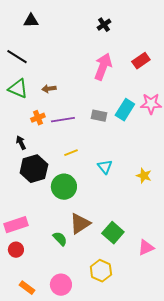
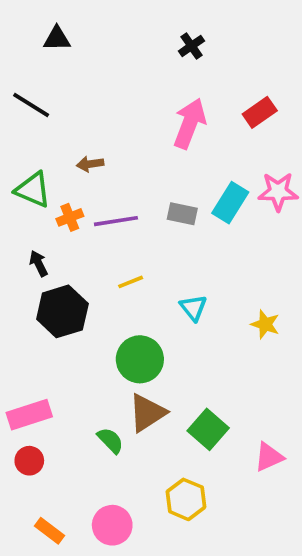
green triangle: (18, 89) -> (33, 190), moved
green circle: (64, 187) -> (140, 359), moved

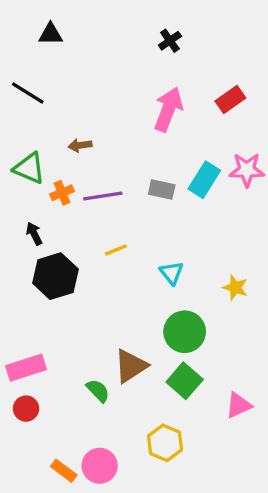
green circle: (140, 359) -> (185, 332), moved
orange rectangle: (50, 531) -> (64, 471), moved

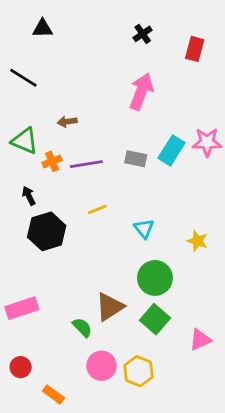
red rectangle: (230, 100) -> (195, 49), moved, turned -40
red circle: (26, 409) -> (21, 367), moved
pink circle: (100, 466) -> (101, 366), moved

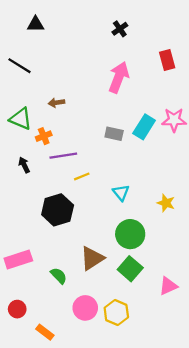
red rectangle: (195, 49) -> (167, 60), moved, turned -30
purple line: (86, 164) -> (63, 156), moved
black hexagon: (47, 231) -> (58, 210), moved
green semicircle: (82, 327) -> (59, 276), moved

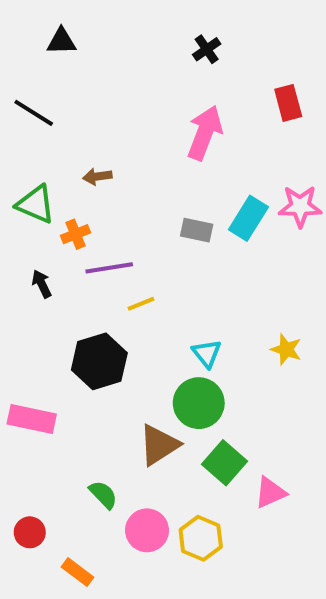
cyan triangle: (121, 193) -> (207, 353), moved
green circle: (130, 234) -> (199, 403), moved
pink rectangle: (18, 259) -> (32, 419), moved, turned 30
green semicircle: (59, 276) -> (103, 495), moved
pink triangle: (168, 286) -> (270, 493), moved

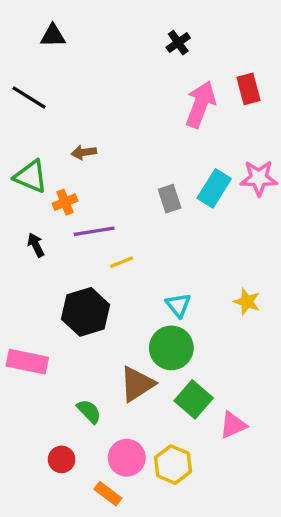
pink arrow: (205, 133) -> (200, 104), moved
gray rectangle: (197, 230) -> (170, 199), turned 60
green semicircle: (103, 495) -> (89, 411), moved
red circle: (30, 532) -> (62, 459), moved
orange rectangle: (77, 572) -> (108, 494), moved

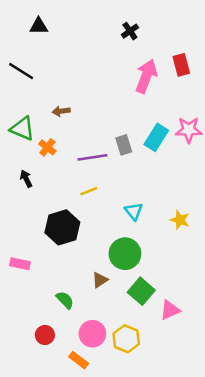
orange cross: (65, 202) -> (47, 147), turned -30
purple line: (94, 231) -> (92, 157), moved
cyan triangle: (178, 305) -> (134, 211), moved
pink rectangle: (27, 362) -> (20, 264), size x0.7
brown triangle: (137, 384) -> (100, 280), size x0.6

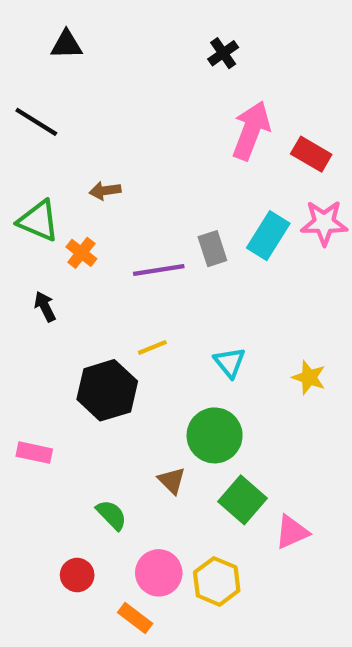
red rectangle: (181, 65) -> (311, 154), moved, turned -45
yellow line: (89, 191) -> (152, 347), moved
brown triangle: (100, 280) -> (172, 481), turned -42

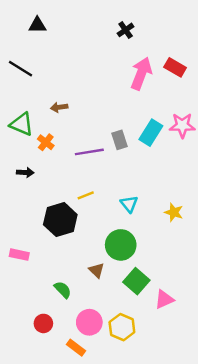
red rectangle: (311, 154) -> (175, 67), moved
black arrow: (45, 307) -> (25, 172), turned 119

